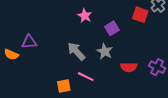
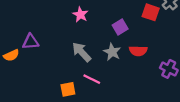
pink star: (85, 16) -> (80, 15), moved
orange semicircle: (11, 55) -> (11, 55), turned -48
red semicircle: (129, 67) -> (138, 51), moved

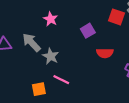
gray arrow: (82, 52) -> (31, 42), moved
gray star: (112, 52) -> (51, 56), moved

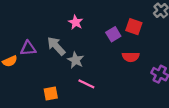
red square: (116, 17) -> (134, 27), moved
orange square: (39, 89) -> (51, 94), moved

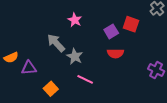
purple triangle: (28, 48) -> (29, 68), moved
red semicircle: (131, 57) -> (115, 53), moved
orange square: (51, 94) -> (51, 89), turned -32

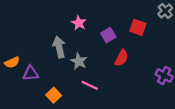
purple square: (111, 31) -> (108, 35), moved
gray arrow: (56, 43) -> (59, 47), turned 30
red semicircle: (115, 53) -> (121, 58), turned -63

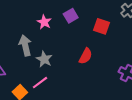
purple square: (108, 35) -> (71, 16), moved
pink line: (90, 85) -> (40, 83), moved, turned -63

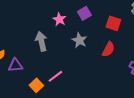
red semicircle: (86, 56) -> (108, 49), moved
gray star: (44, 59) -> (79, 40), moved

